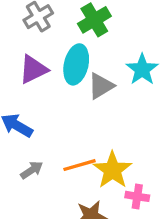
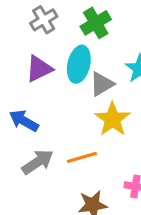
gray arrow: (32, 170) -> (38, 162), size x1.5
yellow star: (112, 170) -> (112, 119), moved

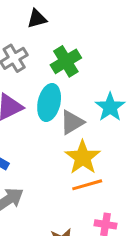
orange line: (82, 157) -> (87, 185), moved

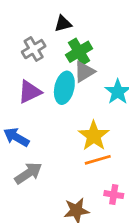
black triangle: (37, 19) -> (63, 24), moved
gray triangle: (72, 122) -> (84, 72), moved

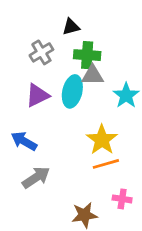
green cross: (79, 52) -> (87, 55), turned 35
gray triangle: (84, 72) -> (93, 75), turned 30

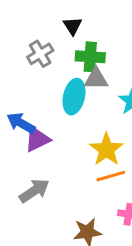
black triangle: (71, 27) -> (73, 26), turned -48
purple triangle: (37, 95) -> (37, 139), moved
blue arrow: (24, 141) -> (21, 123), moved

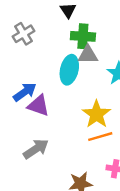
gray cross: (40, 54) -> (24, 34), moved
blue arrow: (21, 123) -> (25, 92), turned 115
purple triangle: (37, 139) -> (38, 106), turned 45

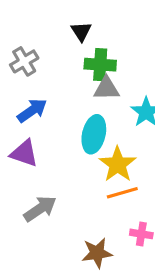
cyan ellipse: (69, 70) -> (94, 134), moved
blue arrow: (25, 92) -> (32, 111), moved
purple triangle: (38, 106) -> (24, 153), moved

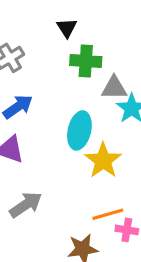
gray triangle: (106, 88) -> (114, 88), moved
orange line: (122, 193) -> (108, 214), moved

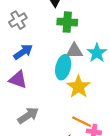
gray triangle: (114, 88) -> (74, 51), moved
orange line: (108, 214) -> (82, 122), turned 42

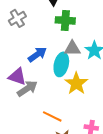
blue arrow: (23, 52) -> (37, 54), moved
gray arrow: (28, 115) -> (27, 88), moved
orange line: (82, 122) -> (52, 116), moved

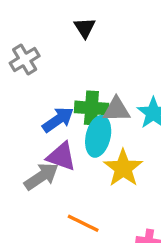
green cross: (65, 20) -> (91, 108), moved
purple triangle: (17, 76) -> (61, 156), moved

